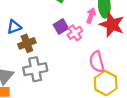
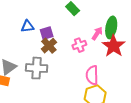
purple square: (61, 26) -> (47, 33), moved
brown cross: (27, 43) -> (49, 46), moved, turned -35

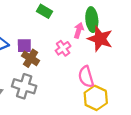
purple square: (47, 33) -> (24, 46), turned 32
gray cross: (37, 68) -> (24, 86), turned 30

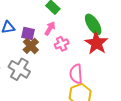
green ellipse: (92, 20) -> (93, 24), turned -40
pink arrow: (79, 30) -> (50, 28), moved

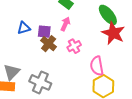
pink cross: (62, 44) -> (74, 46), moved
gray cross: (19, 69) -> (40, 82), moved

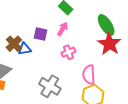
blue triangle: (24, 28) -> (25, 49), moved
brown cross: (49, 44) -> (14, 44), moved
gray cross: (40, 82) -> (50, 86), moved

